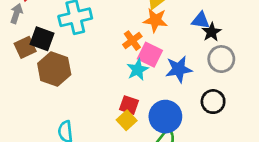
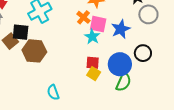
black circle: (213, 102) -> (143, 53), moved

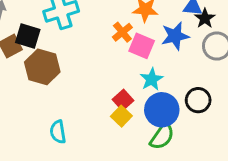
blue star: (121, 29) -> (175, 36), moved
cyan star: (92, 37) -> (152, 79), moved
red square: (93, 63) -> (123, 100), turned 32

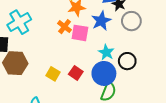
cyan star: (152, 79) -> (106, 52), moved
yellow square: (121, 116) -> (53, 74), moved

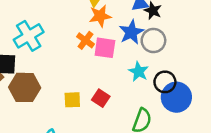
gray circle: (131, 21) -> (153, 41), moved
blue circle: (104, 73) -> (176, 97), moved
yellow square: (53, 74) -> (72, 100), turned -32

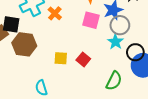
orange cross: (86, 40) -> (55, 13), moved
gray circle: (153, 41) -> (120, 25), moved

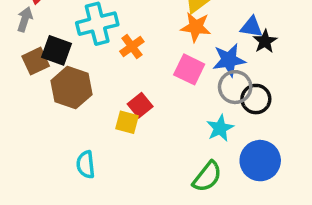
cyan star: (115, 42) -> (220, 128), moved
black circle: (135, 52) -> (256, 99), moved
red square: (83, 59) -> (140, 105), moved

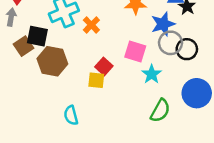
pink square: (189, 69) -> (135, 52), moved
cyan star: (220, 128) -> (152, 74), moved

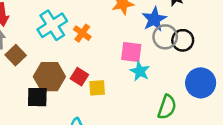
black square: (37, 36) -> (37, 97), moved
brown square: (23, 46) -> (16, 55), moved
red square: (104, 66) -> (79, 77), moved
cyan star: (152, 74) -> (140, 71), moved

